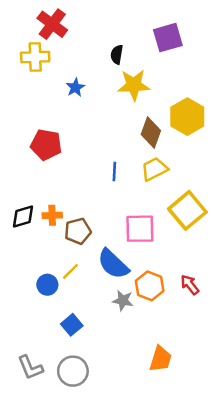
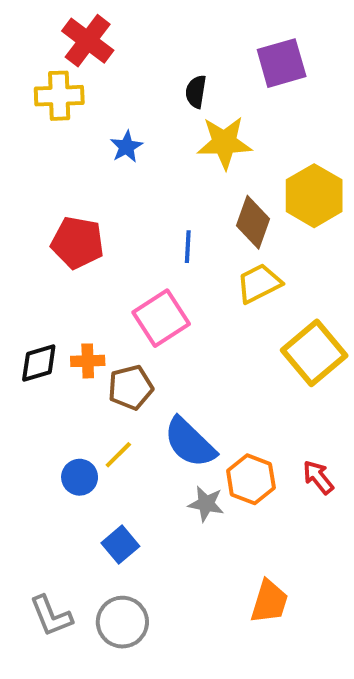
blue line: (114, 171) -> (188, 247), moved
pink square: (140, 229) -> (161, 318), moved, turned -32

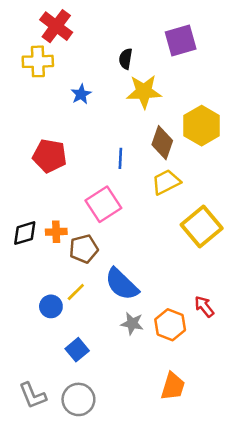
orange hexagon: (251, 479) -> (170, 325), moved

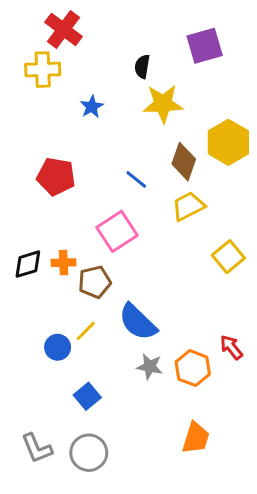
blue line: (120, 158) -> (136, 179), turned -54
yellow square: (202, 227) -> (228, 257), size x0.7

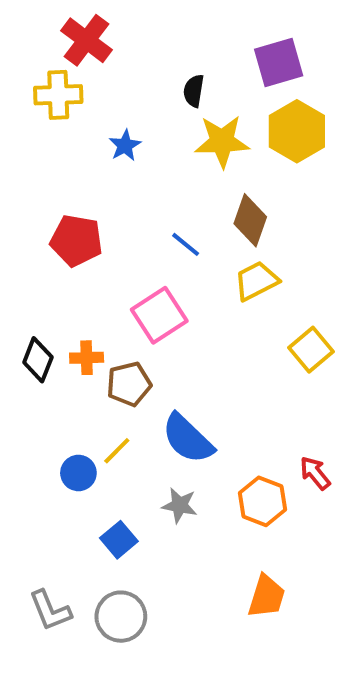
yellow hexagon: (228, 142) -> (297, 131), moved
black diamond: (28, 264) -> (38, 360), turned -52
gray star: (150, 367) -> (180, 505), moved

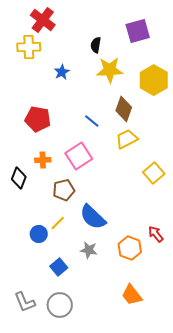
yellow hexagon: (297, 131) -> (154, 80), moved
orange cross: (87, 358) -> (43, 160), moved
orange trapezoid: (266, 596) -> (132, 295), turned 125

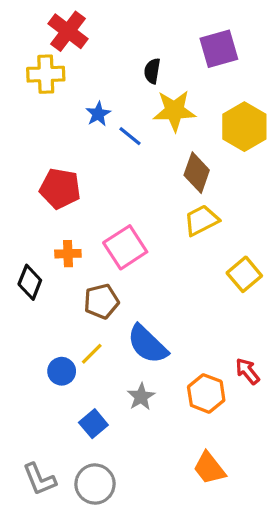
blue line: (92, 121) -> (130, 136), moved
gray star: (89, 250) -> (141, 397), turned 30

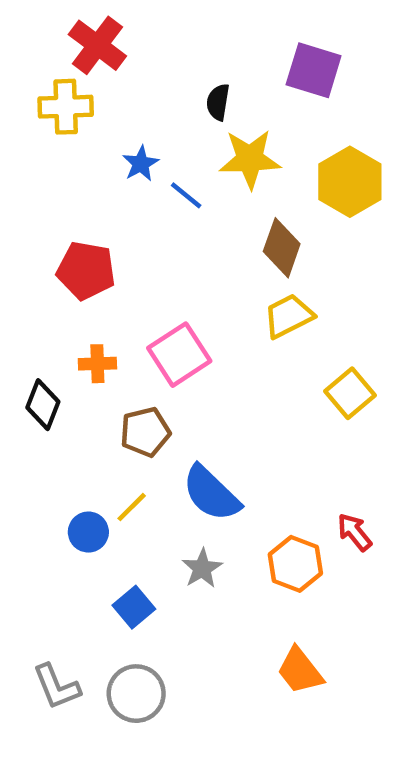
purple square: (219, 49) -> (314, 70), turned 33

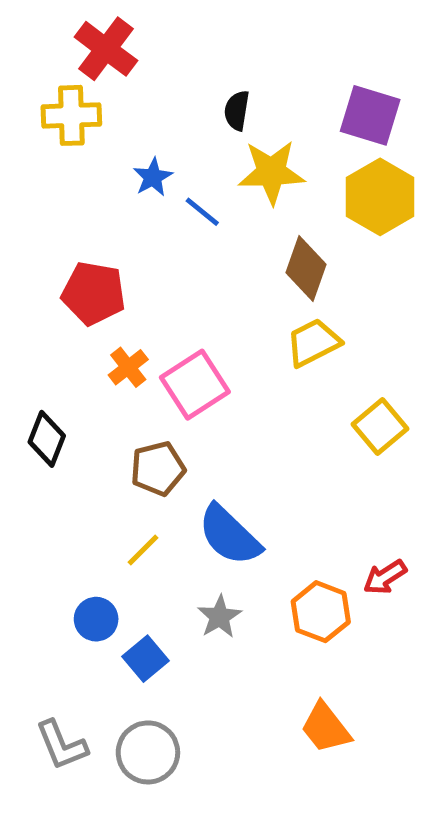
purple square: (314, 70) -> (370, 115), moved
orange cross: (97, 364) -> (128, 367), moved, turned -36
blue circle: (88, 532) -> (96, 619), moved
red arrow: (354, 532) -> (385, 577), turned -84

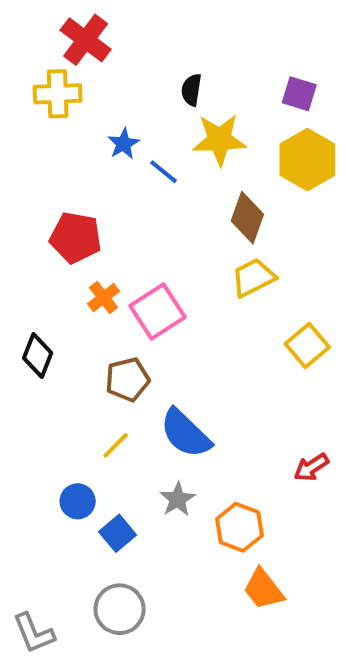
purple square: (370, 115) -> (299, 94), size x0.7
orange hexagon: (321, 612) -> (239, 527), moved
gray L-shape: (62, 745) -> (34, 633), moved

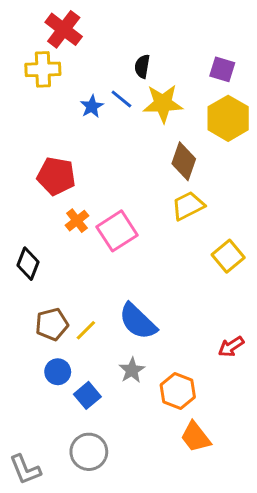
blue line: (163, 172) -> (121, 99), moved
brown pentagon: (128, 379) -> (52, 324), moved

